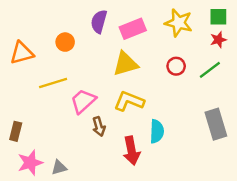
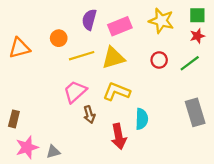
yellow line: (53, 83) -> (82, 56), moved

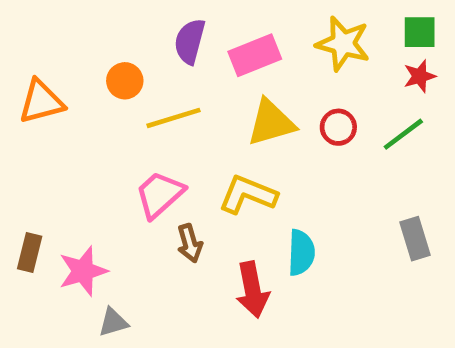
yellow triangle: (113, 58) -> (271, 123), moved
gray rectangle: (195, 112) -> (415, 239), size x0.7
pink star: (27, 147) -> (83, 271), moved

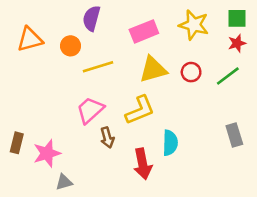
purple semicircle: (190, 41) -> (91, 18), moved
orange triangle: (41, 102) -> (30, 39), moved
yellow L-shape: (248, 195) -> (140, 110), turned 136

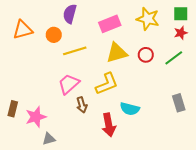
cyan semicircle: (170, 143) -> (130, 109), turned 102

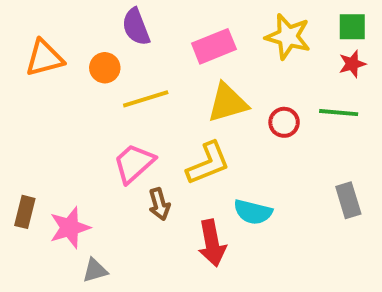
purple semicircle: (70, 14) -> (136, 27), turned -36
red circle: (146, 55) -> (284, 122), moved
green line: (174, 58) -> (339, 113), turned 42

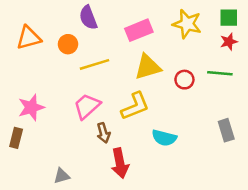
pink star: (70, 228) -> (31, 107), moved
red arrow: (212, 243) -> (120, 163), moved

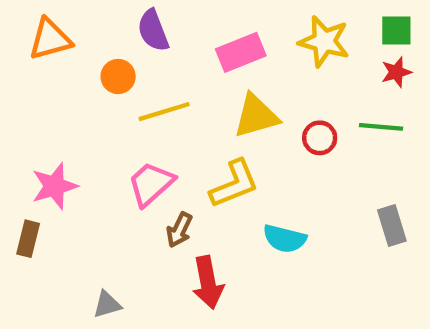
orange triangle: (29, 38) -> (50, 39), moved
brown arrow: (103, 133) -> (179, 230), turned 42

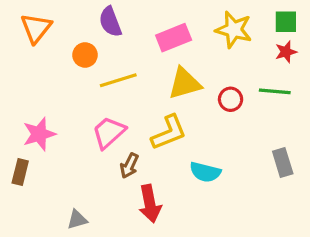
orange triangle: (50, 39) -> (36, 28), turned -36

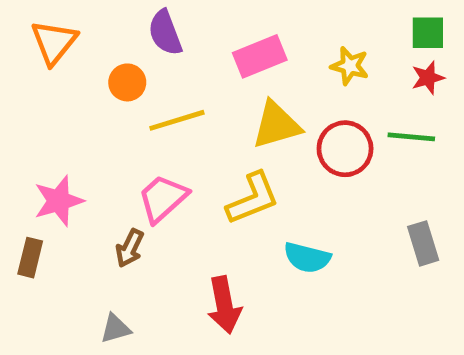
yellow star: (234, 30) -> (350, 66), moved, size x0.7
red circle: (231, 99) -> (345, 149), size x1.5
brown arrow: (129, 166) -> (130, 248), moved

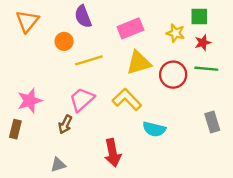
green square: (428, 33) -> (199, 16), moved
red star: (428, 78) -> (203, 43), moved
yellow L-shape: (253, 198) -> (127, 99), turned -112

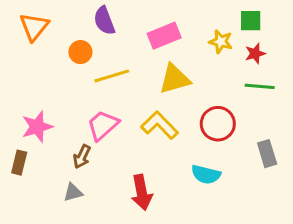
red circle: (173, 75) -> (218, 124), moved
cyan semicircle: (154, 129) -> (206, 174), moved
gray triangle: (58, 165) -> (73, 192), moved

